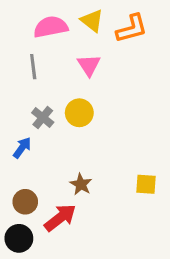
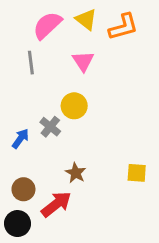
pink semicircle: (51, 27) -> (47, 25), turned -32
gray cross: (43, 118) -> (50, 127), moved

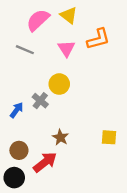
orange L-shape: (123, 27) -> (98, 39), moved
gray line: (31, 63) -> (25, 50), turned -60

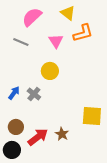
yellow triangle: (69, 15) -> (68, 13), moved
gray cross: (40, 101) -> (34, 94), moved
brown star: (60, 137) -> (62, 134), moved
yellow square: (109, 137) -> (92, 116), size x1.5

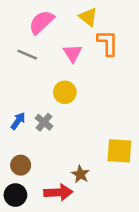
orange L-shape: (83, 33) -> (108, 43), turned -75
red arrow: (38, 137) -> (58, 192), moved, turned 35

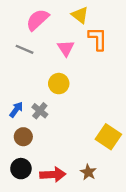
yellow square: (119, 151) -> (108, 137), turned 30
brown circle: (21, 165) -> (23, 137), moved
brown star: (80, 174) -> (88, 172), moved
black circle: (15, 195) -> (21, 169), moved

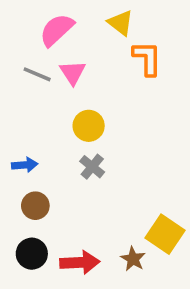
pink triangle: (66, 48) -> (73, 73), moved
blue arrow: (16, 110) -> (25, 165), turned 49
gray cross: (40, 111) -> (92, 167), moved
yellow square: (108, 137) -> (165, 234), moved

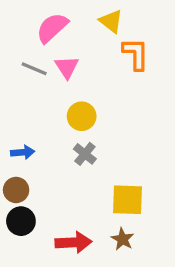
brown circle: (35, 206) -> (16, 190), moved
yellow square: (165, 234) -> (127, 200), moved, turned -32
black circle: (32, 254) -> (21, 221), moved

